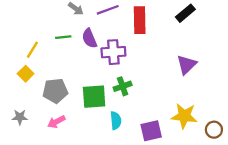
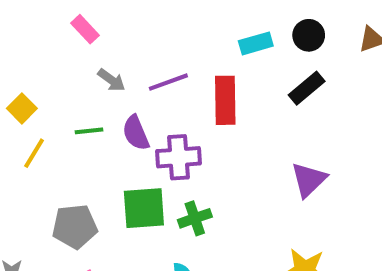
yellow square: (26, 74) -> (22, 108), moved
green square: (94, 97) -> (144, 208), moved

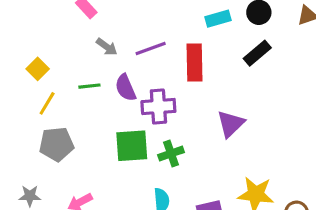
purple triangle: (309, 180) -> (231, 124), moved
gray pentagon: (75, 226) -> (56, 144), moved

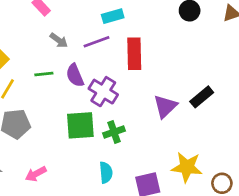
cyan rectangle: (218, 19) -> (113, 16), moved
black rectangle: (257, 53) -> (202, 97), moved
purple cross: (158, 106) -> (103, 92), turned 36

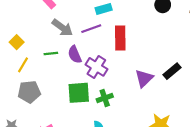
gray arrow: (59, 40) -> (62, 28), size x1.5

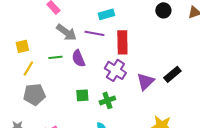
purple line: (91, 29) -> (94, 33), turned 30
yellow square: (17, 42) -> (22, 46), turned 32
purple cross: (96, 67) -> (115, 70), moved
green square: (79, 93) -> (82, 95), size x0.6

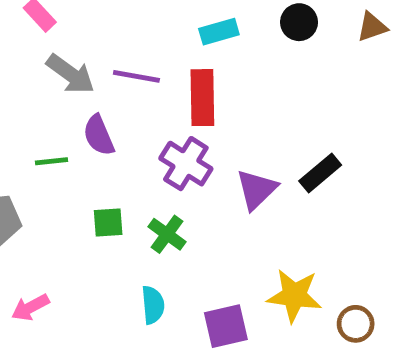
cyan rectangle: (106, 14) -> (219, 32), moved
green line: (55, 57) -> (52, 161), moved
green cross: (107, 100) -> (167, 234), turned -35

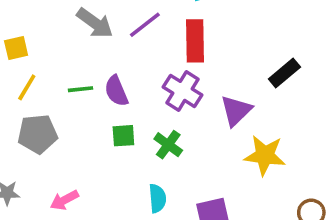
purple line: (136, 76) -> (145, 25), turned -48
purple semicircle: (99, 135) -> (116, 91), moved
black rectangle: (320, 173) -> (284, 73), moved
yellow star: (294, 296) -> (265, 155), moved

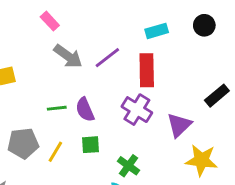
yellow line: (27, 87) -> (55, 152), moved
green cross: (168, 145) -> (128, 166), moved

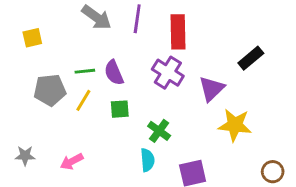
purple line: (107, 58) -> (137, 19), turned -44
gray pentagon: (23, 143) -> (50, 90), moved
yellow line: (55, 152) -> (83, 100), moved

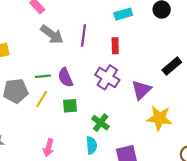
red rectangle: (178, 32) -> (115, 46), size x0.6
pink arrow: (72, 161) -> (48, 148), moved, turned -48

